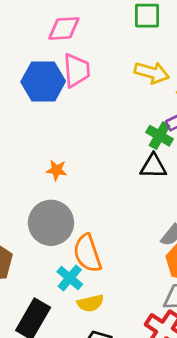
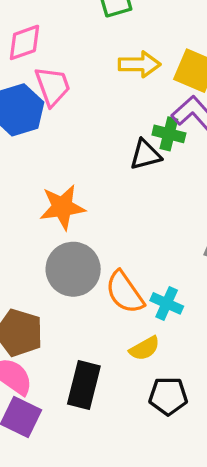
black triangle: (153, 166) -> (145, 155), moved
orange star: (57, 170) -> (62, 207), size x1.8
cyan cross: (70, 278) -> (167, 303), moved

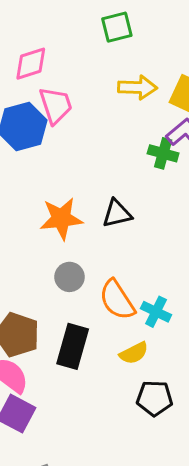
black triangle: (145, 155) -> (117, 214), moved
gray circle: (73, 269) -> (70, 277), size x0.6
black rectangle: (84, 385) -> (73, 346), moved

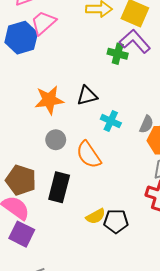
pink trapezoid: (56, 105) -> (43, 23), turned -112
cyan cross: (156, 312) -> (111, 121), moved
yellow semicircle: (134, 353) -> (96, 216), moved

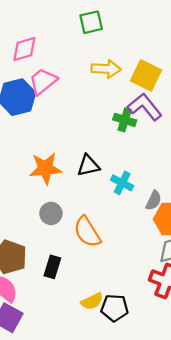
cyan cross: (111, 121) -> (122, 183), moved
black rectangle: (59, 187) -> (52, 267), size x0.7

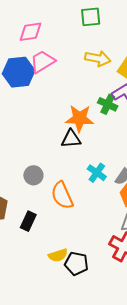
orange star: (45, 168) -> (80, 118), moved
cyan cross: (122, 183) -> (97, 173), moved

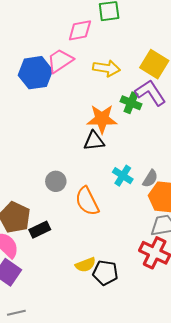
pink diamond: (30, 32) -> (80, 30), moved
yellow arrow: (98, 59) -> (106, 68), moved
black rectangle: (28, 221) -> (40, 230), moved, turned 42

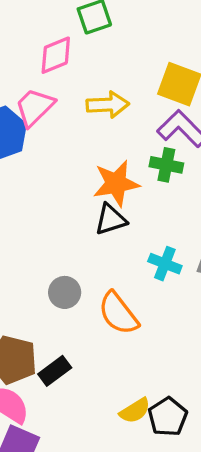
green cross: (131, 103) -> (166, 165), moved
black pentagon: (105, 273) -> (168, 417), turned -30

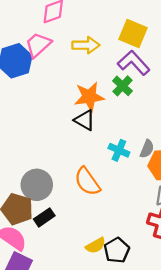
green cross: (166, 165) -> (123, 86), turned 30
black triangle: (111, 219) -> (85, 120), turned 45
gray circle: (65, 292) -> (37, 185), moved, size x1.5

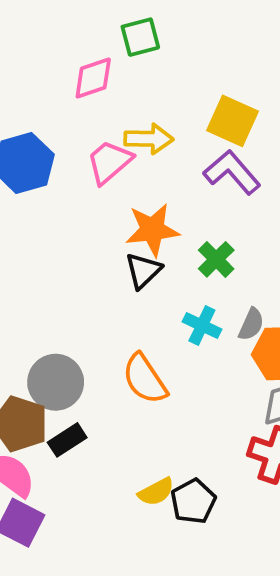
pink trapezoid: (38, 45) -> (109, 162), moved
green cross: (123, 86) -> (216, 259), moved
black triangle: (85, 120) -> (143, 271), turned 45

